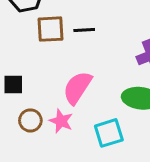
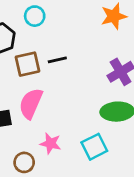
pink semicircle: (77, 88) -> (31, 103), moved
brown circle: (30, 120) -> (24, 162), moved

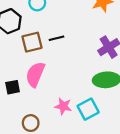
pink star: (50, 143) -> (63, 106), moved

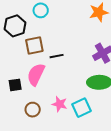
black line: (56, 38) -> (57, 56), moved
brown circle: (31, 123) -> (33, 110), moved

